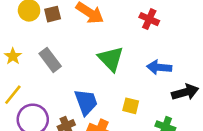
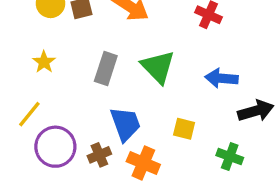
yellow star: (13, 56) -> (44, 62), moved
gray rectangle: (50, 60) -> (106, 69), moved, turned 55

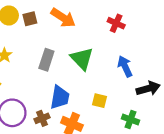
blue arrow: (222, 78) -> (125, 66), turned 60
blue trapezoid: (125, 124) -> (60, 97), turned 30

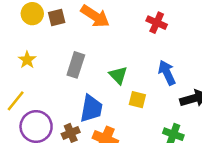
green triangle: (82, 59) -> (118, 75), moved, size x0.7
yellow square: (100, 101) -> (137, 100), moved

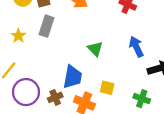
gray rectangle: (76, 65) -> (47, 26), moved
yellow square: (137, 100) -> (107, 88), moved

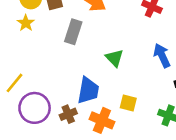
gray rectangle: (47, 26) -> (73, 32), moved
yellow star: (18, 36) -> (26, 23), moved

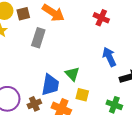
green triangle: (114, 58) -> (72, 74), moved

